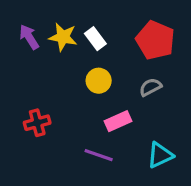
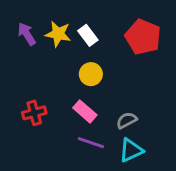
gray semicircle: (150, 87) -> (127, 120), moved
pink rectangle: (118, 121) -> (85, 111), moved, turned 65
cyan triangle: (160, 155) -> (131, 150), moved

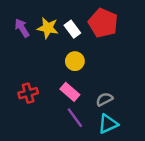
red pentagon: (143, 37) -> (103, 23), moved
purple line: (91, 143) -> (75, 118), turned 35

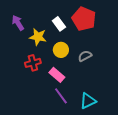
yellow star: (48, 28) -> (38, 37), moved
red cross: (28, 93) -> (33, 63), moved
gray semicircle: (104, 99) -> (85, 56), moved

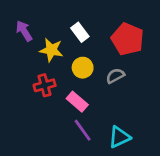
red pentagon: (84, 19) -> (127, 39), moved

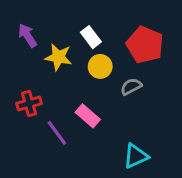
yellow circle: (83, 68) -> (100, 66), moved
red cross: (45, 85) -> (29, 104), moved
purple line: (83, 130) -> (57, 133), moved

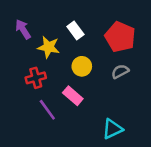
yellow circle: (100, 66) -> (82, 66), moved
gray semicircle: (131, 86) -> (120, 71), moved
red cross: (29, 104) -> (36, 78), moved

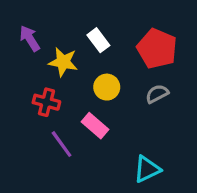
red cross: (36, 78) -> (46, 102), turned 30

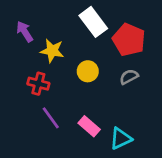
white rectangle: (98, 40) -> (93, 22), moved, size x1.5
pink rectangle: (95, 126) -> (89, 126), moved

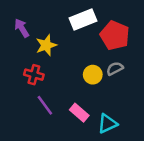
white rectangle: (93, 22) -> (83, 19), turned -75
yellow star: (52, 51) -> (46, 45), turned -30
yellow circle: (88, 71) -> (93, 75), moved

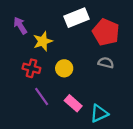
gray semicircle: (115, 69) -> (106, 63), turned 42
yellow circle: (93, 75) -> (64, 68), moved

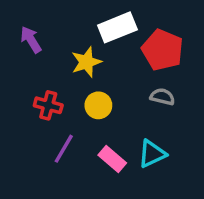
yellow star: (43, 41) -> (86, 62), moved
purple line: (42, 96) -> (64, 149), turned 66
cyan triangle: (99, 113) -> (152, 154), moved

